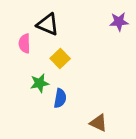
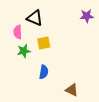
yellow square: (60, 59) -> (44, 43), turned 32
green star: (40, 83) -> (24, 51), moved

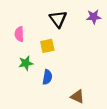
black triangle: (35, 18) -> (58, 19), moved, turned 30
green star: (24, 51) -> (26, 63), moved

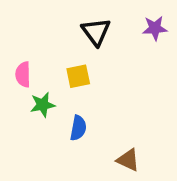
pink semicircle: (19, 34) -> (23, 74), moved

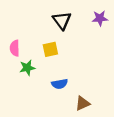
blue semicircle: (78, 128) -> (60, 84), moved, turned 70
brown triangle: (128, 160) -> (83, 103), turned -49

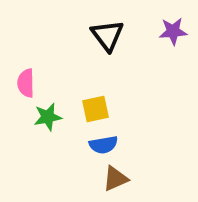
yellow square: (50, 49) -> (95, 109), moved
brown triangle: (83, 103) -> (115, 179), moved

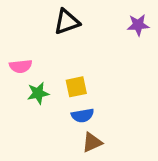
black triangle: (107, 35) -> (67, 22), moved, turned 48
pink semicircle: (26, 83) -> (21, 66), turned -95

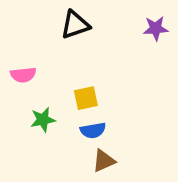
green star: (38, 93) -> (43, 120), moved

